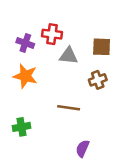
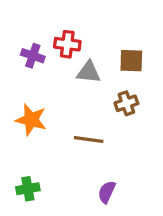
orange star: (25, 76) -> (31, 120), moved
green cross: (22, 127) -> (28, 189), moved

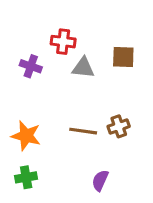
purple cross: (33, 56) -> (31, 66), moved
brown cross: (126, 103) -> (119, 126), moved
orange star: (31, 120) -> (26, 136), moved

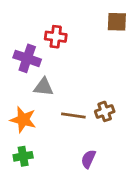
brown square: (123, 57) -> (117, 22), moved
purple cross: (31, 66) -> (27, 58), size x1.4
gray triangle: (83, 68) -> (43, 87), moved

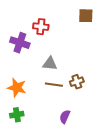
gray triangle: (43, 87) -> (50, 64), moved

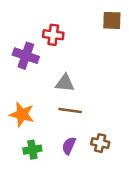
brown cross: (77, 82) -> (100, 143), moved, turned 32
green cross: (17, 115) -> (32, 150), moved
purple semicircle: (65, 117) -> (69, 146), moved

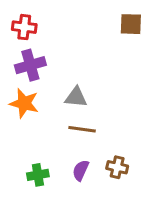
red cross: (53, 35) -> (24, 27), moved
purple cross: (26, 56) -> (30, 65), turned -35
orange star: (22, 114) -> (24, 103), moved

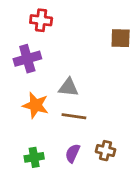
brown square: (131, 24) -> (121, 38), moved
red cross: (24, 27) -> (41, 20), moved
orange star: (24, 103) -> (36, 105), moved

